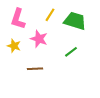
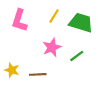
pink star: (39, 39) -> (52, 47), moved, turned 30
yellow star: (14, 46) -> (12, 70), moved

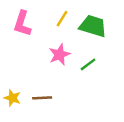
yellow star: (12, 70) -> (12, 98), moved
brown line: (38, 74) -> (42, 98), moved

